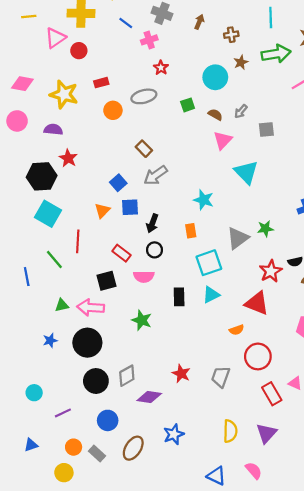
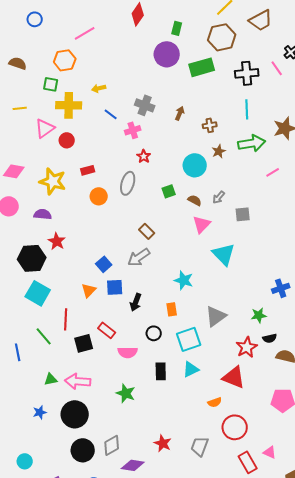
gray ellipse: (144, 96) -> (128, 183), turned -60
brown rectangle: (144, 149) -> (147, 231), moved
green star: (265, 229) -> (259, 315), moved
black circle: (155, 250) -> (154, 333), moved
black square: (107, 281) -> (84, 343), moved

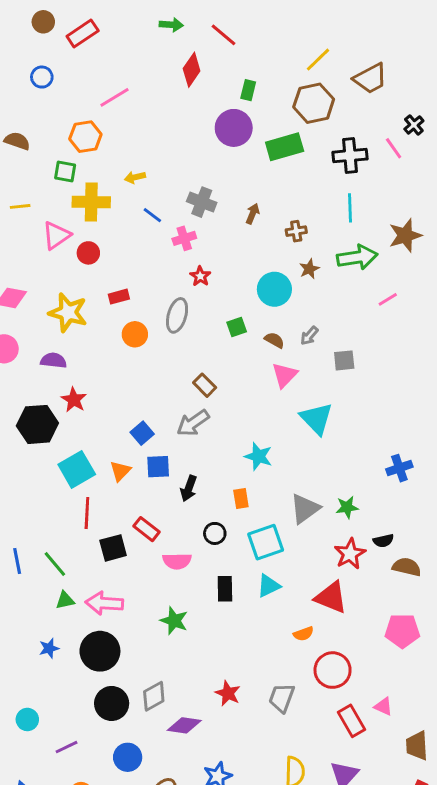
cyan square: (38, 293) -> (77, 469), moved, turned 30
green star: (259, 315) -> (347, 507), moved
green line: (44, 336) -> (55, 564), moved

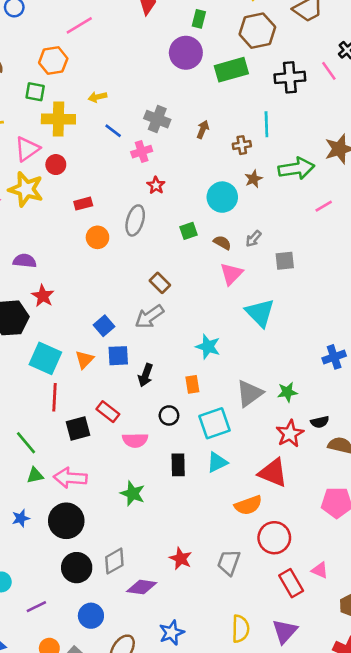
cyan line: (350, 208) -> (266, 124), moved
yellow star: (68, 312) -> (26, 189), moved
cyan square: (77, 469) -> (45, 358), turned -36
orange semicircle: (303, 634) -> (248, 505), size x1.5

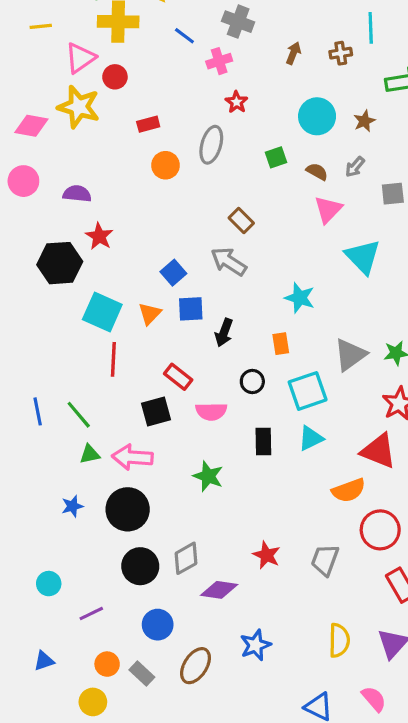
brown arrow: (203, 129) -> (293, 53), moved
brown star: (253, 179) -> (364, 121), moved
gray arrow: (149, 317) -> (229, 262), turned 68
black square: (78, 428) -> (156, 411), moved

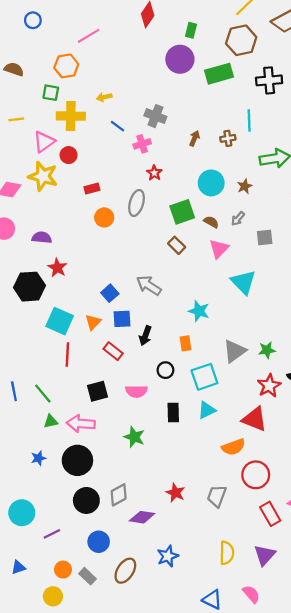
green square: (276, 157) -> (182, 212), size x1.6
brown rectangle: (241, 220) -> (177, 245), moved
red rectangle: (178, 377) -> (113, 351), moved
cyan circle: (49, 584) -> (22, 513), size x1.5

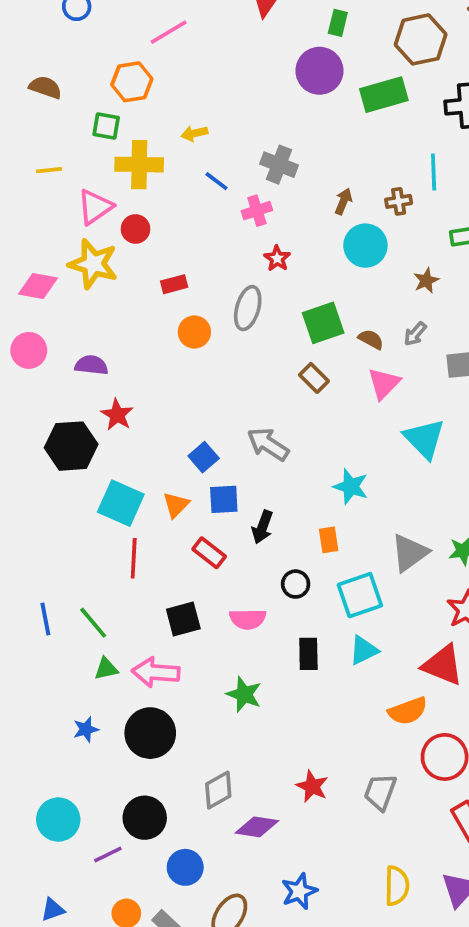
cyan circle: (211, 183) -> (365, 246), moved
black circle: (86, 500) -> (145, 818), moved

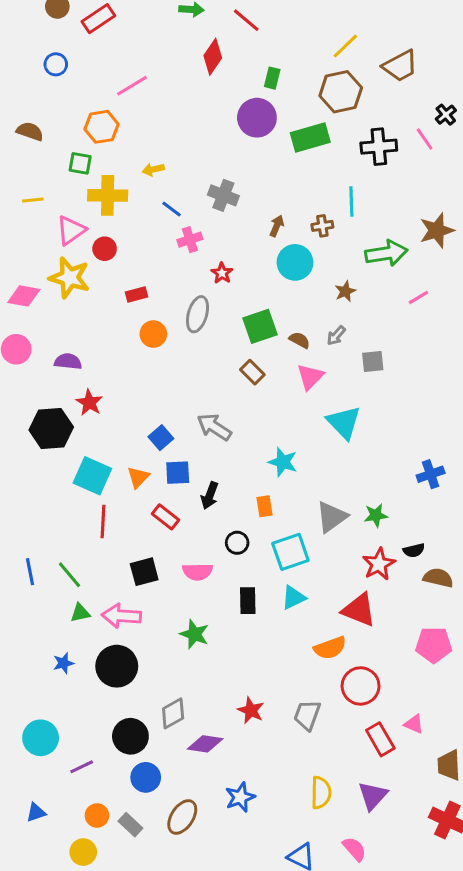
pink cross: (257, 211) -> (190, 240), moved
black circle: (145, 818) -> (130, 736), moved

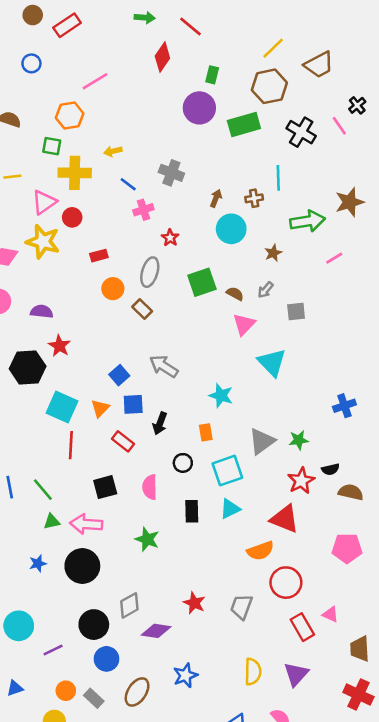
black cross: (379, 147) -> (301, 132), turned 36
brown rectangle: (252, 372) -> (142, 309), moved
pink semicircle: (197, 572) -> (150, 487), turned 90

